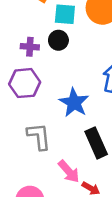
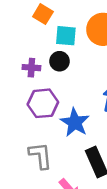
purple hexagon: (25, 83) -> (43, 103), moved

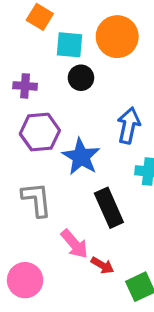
black circle: (60, 61) -> (81, 78), moved

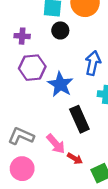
gray L-shape: (37, 200) -> (21, 136), moved, turned -60

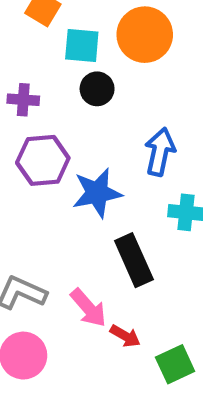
blue star: (60, 84) -> (97, 193), turned 30

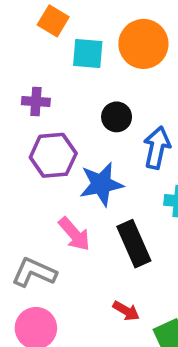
black circle: (97, 89) -> (117, 117), moved
pink arrow: (88, 308) -> (74, 234), moved

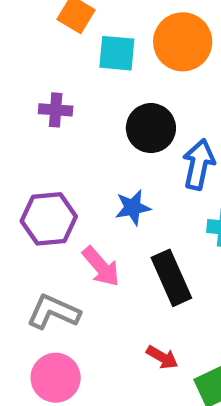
black circle: (117, 117) -> (151, 128), size x1.4
purple hexagon: (53, 155) -> (49, 219), moved
blue star: (101, 184) -> (133, 207), size x0.7

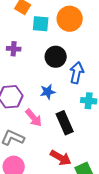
red arrow: (162, 357) -> (61, 158), size x1.5

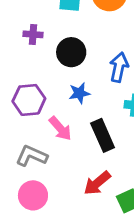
black circle: (56, 57) -> (71, 52), moved
red arrow: (61, 158) -> (97, 183), turned 110

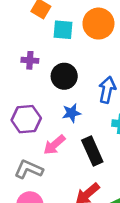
pink arrow: (60, 129) -> (54, 145), turned 90

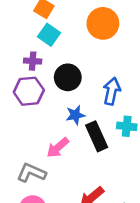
cyan square: (63, 30) -> (49, 35), moved, turned 30
purple hexagon: (26, 119) -> (29, 91), moved
black rectangle: (92, 151) -> (97, 136), moved

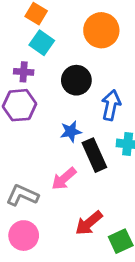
black circle: (68, 77) -> (76, 80), moved
pink arrow: (58, 148) -> (64, 179), moved

